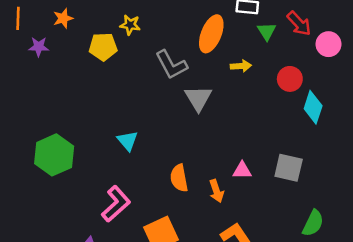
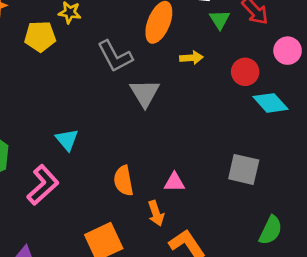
pink circle: (328, 44) -> (288, 51), moved
cyan diamond: (313, 107) -> (271, 103), turned -60
pink triangle: (242, 170) -> (174, 182), moved
orange arrow: (216, 191) -> (156, 213), moved
pink L-shape: (116, 204) -> (43, 185), moved

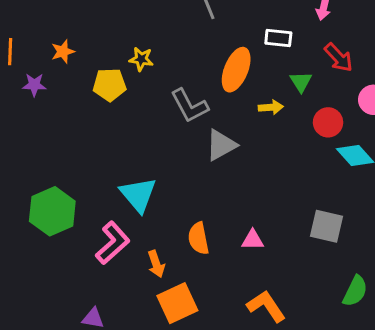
green triangle: (220, 20) -> (301, 82), moved
gray triangle: (145, 93) -> (221, 145), turned 32
cyan triangle: (67, 140) -> (138, 195), size x1.5
orange arrow: (156, 213) -> (156, 264), moved

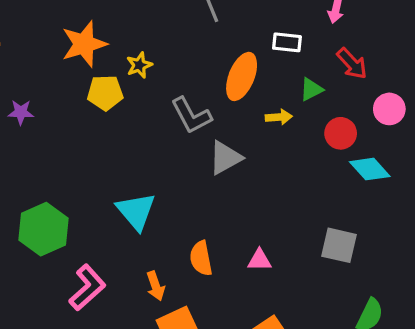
orange star: (63, 52) -> (84, 44), moved, size x1.8
yellow star: (141, 59) -> (139, 65), turned -30
green triangle: (301, 82) -> (311, 89), turned 35
purple star: (34, 85) -> (21, 112), moved
pink L-shape: (113, 243) -> (87, 288), moved

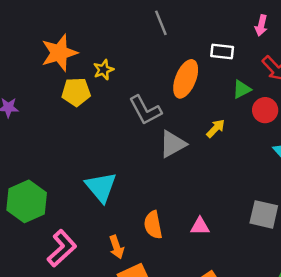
yellow arrow: (279, 117) -> (216, 128), moved, turned -42
red circle: (341, 133) -> (265, 110), moved

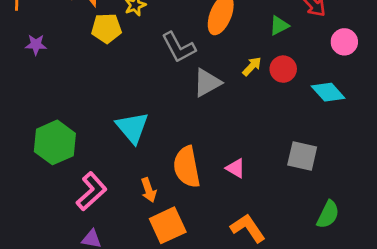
red circle: (265, 110) -> (283, 69), moved
orange semicircle: (153, 225) -> (187, 167), size x1.4
pink triangle: (200, 226) -> (236, 168), turned 30

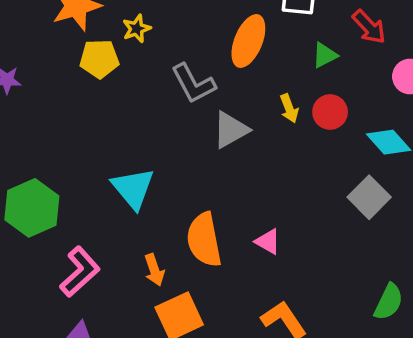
yellow arrow: (252, 66) -> (289, 108), turned 115
gray square: (302, 156) -> (369, 197), moved, turned 32

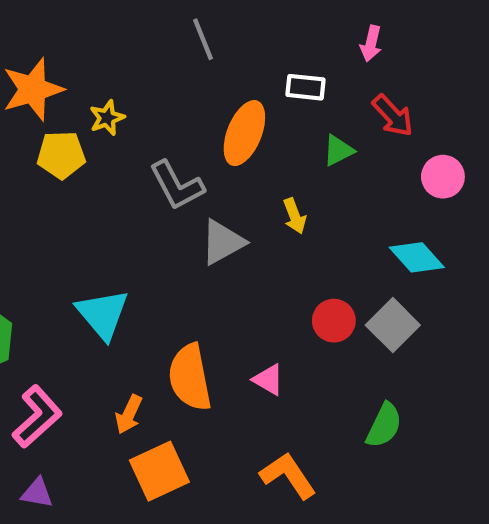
red circle: (330, 112) -> (334, 321), moved
orange arrow: (154, 270) -> (129, 414), turned 44
green semicircle: (389, 302) -> (384, 425), moved

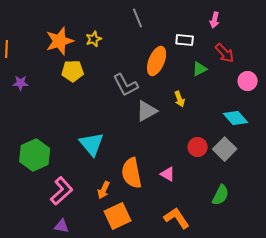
yellow star: (107, 118) -> (94, 39), moved

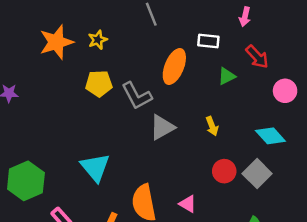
yellow pentagon: (73, 71) -> (99, 84), moved
yellow arrow: (180, 99) -> (212, 126), moved

